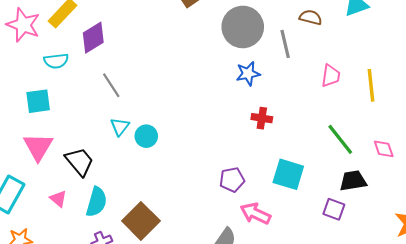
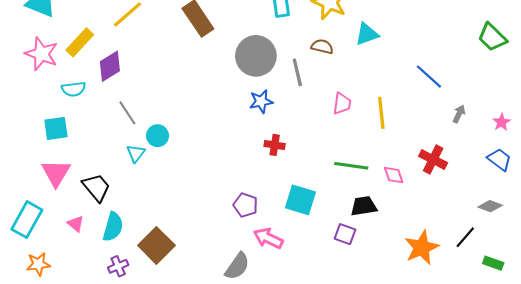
cyan circle: (146, 136) -> (157, 136), moved
green line: (340, 139) -> (351, 166), turned -44
purple pentagon: (232, 180) -> (246, 205), turned 30

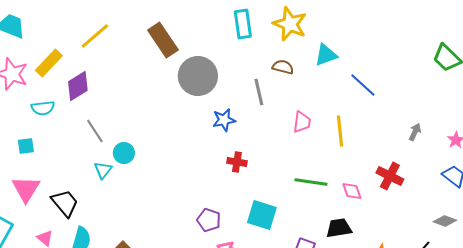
gray circle: (256, 56) -> (198, 76), moved
blue line: (429, 77) -> (363, 85), moved
cyan square: (56, 128) -> (26, 146), size x0.7
black trapezoid: (364, 206) -> (339, 228), moved

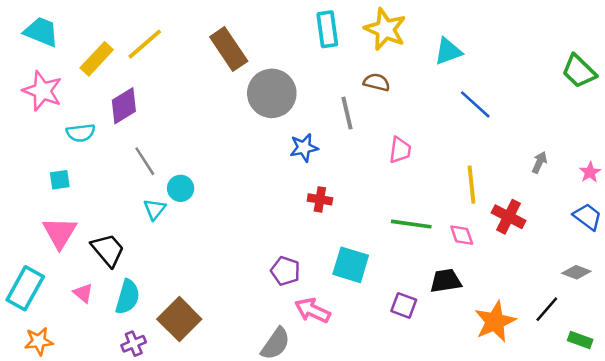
cyan triangle: (326, 55) -> (448, 51), moved
yellow rectangle: (49, 63) -> (97, 59), moved
yellow line: (340, 131) -> (472, 185), moved

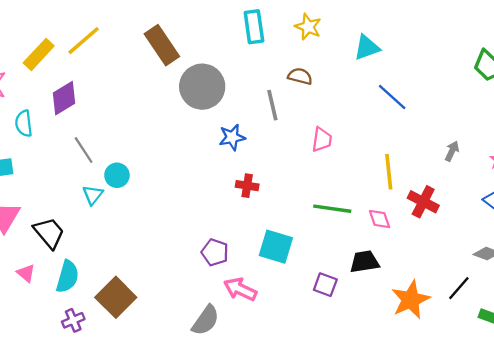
yellow star: (385, 29) -> (308, 27), size x0.7
cyan semicircle: (81, 133) -> (24, 123), turned 90

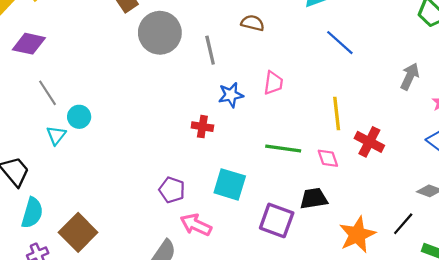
purple diamond: (64, 98) -> (29, 44), turned 44
gray line: (272, 105) -> (210, 50), moved
blue star: (232, 137) -> (231, 95), moved
gray arrow: (452, 151) -> (410, 76), moved, size x1.4
purple square: (325, 285) -> (277, 220), size x1.5

